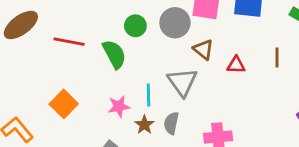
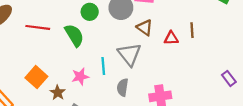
brown line: (277, 58) -> (192, 30), moved
brown star: (144, 125) -> (58, 93), moved

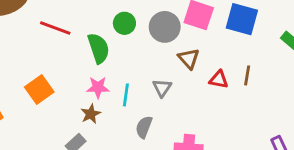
gray triangle: (129, 54) -> (162, 88), size x0.6
pink star: (80, 77) -> (98, 87), moved
brown star: (58, 93) -> (91, 114), moved

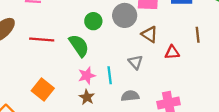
red triangle: (219, 80) -> (172, 52), moved
gray semicircle: (144, 127) -> (130, 96), turned 78

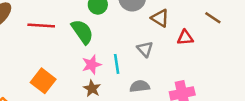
brown line: (198, 35) -> (213, 18), turned -49

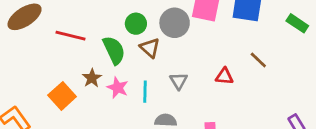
brown triangle: (160, 18) -> (150, 48), moved
pink star: (91, 65) -> (118, 88), turned 30
brown star: (92, 88) -> (92, 78), moved

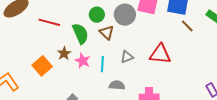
brown line: (258, 60) -> (187, 26), moved
red triangle: (224, 76) -> (160, 54), size x1.6
gray triangle: (179, 81) -> (127, 57), turned 40

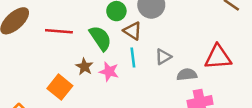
red triangle: (160, 54) -> (218, 57), moved
cyan line: (102, 64) -> (133, 58), moved
gray semicircle: (117, 85) -> (187, 75), moved

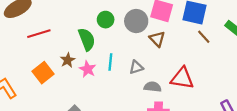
red line: (59, 31) -> (39, 34), moved, turned -35
brown triangle: (133, 31) -> (157, 39), moved

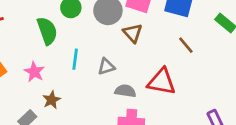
brown line: (204, 37) -> (186, 45), moved
brown star: (68, 60) -> (52, 100), moved
pink star: (88, 69) -> (34, 72), moved

